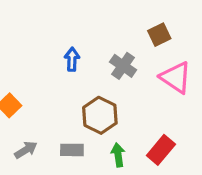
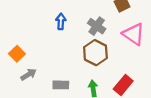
brown hexagon: (100, 115) -> (95, 53), moved
gray arrow: (26, 150) -> (28, 75), moved

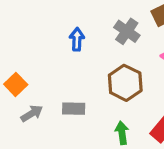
gray cross: (97, 26) -> (127, 31), moved
gray rectangle: (61, 85) -> (74, 109), moved

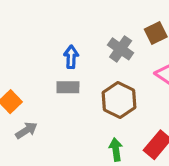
gray rectangle: (74, 109) -> (68, 87), moved

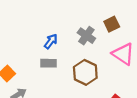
blue arrow: (71, 57) -> (51, 41), turned 35

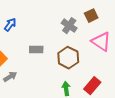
blue arrow: (51, 41) -> (10, 25), moved

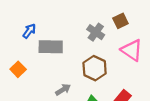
gray rectangle: (36, 50) -> (51, 47), moved, size x1.5
gray arrow: (10, 77) -> (63, 90), moved

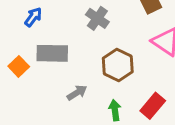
gray cross: (96, 32) -> (97, 18), moved
gray rectangle: (51, 47) -> (52, 53), moved

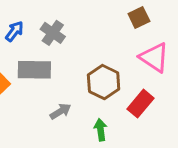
gray cross: (97, 18) -> (53, 33), moved
red rectangle: (153, 106) -> (140, 104), moved

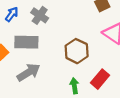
red rectangle: (140, 104) -> (100, 79), moved
gray arrow: (60, 111) -> (29, 72), moved, size x1.5

